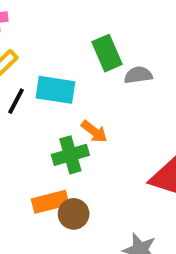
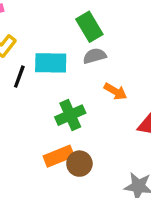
gray semicircle: (138, 75) -> (95, 56), moved
orange arrow: (94, 132) -> (115, 91), moved

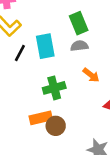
cyan rectangle: (51, 63) -> (45, 46), turned 70

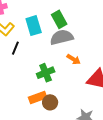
cyan rectangle: (45, 46) -> (34, 26), moved
gray semicircle: (79, 46) -> (62, 37), size x1.6

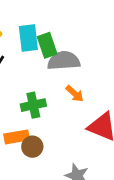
green rectangle: (59, 19) -> (47, 45), moved

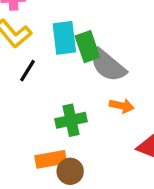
gray semicircle: (64, 61) -> (108, 65), turned -136
orange arrow: (75, 94) -> (122, 106), turned -30

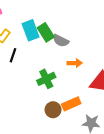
gray semicircle: (108, 65) -> (61, 41), size x0.7
orange rectangle: (51, 159) -> (71, 104), moved

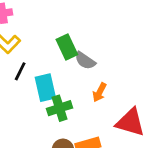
cyan rectangle: (31, 30) -> (45, 88), moved
orange arrow: (75, 63) -> (99, 92), turned 112

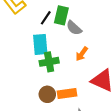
green rectangle: (67, 47) -> (61, 15), turned 30
black line: (20, 71) -> (46, 18), moved

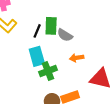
orange arrow: (82, 54) -> (77, 58), turned 56

